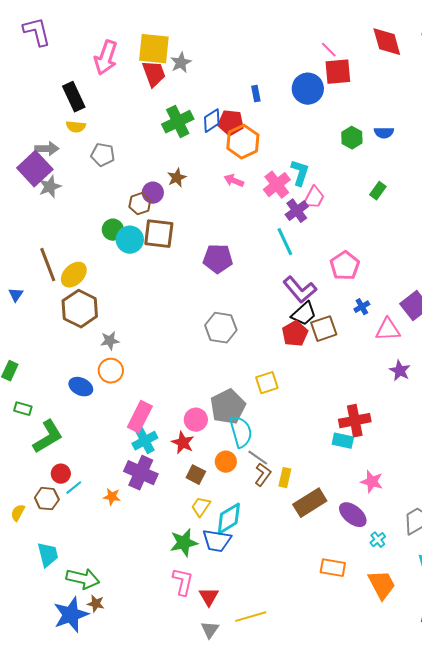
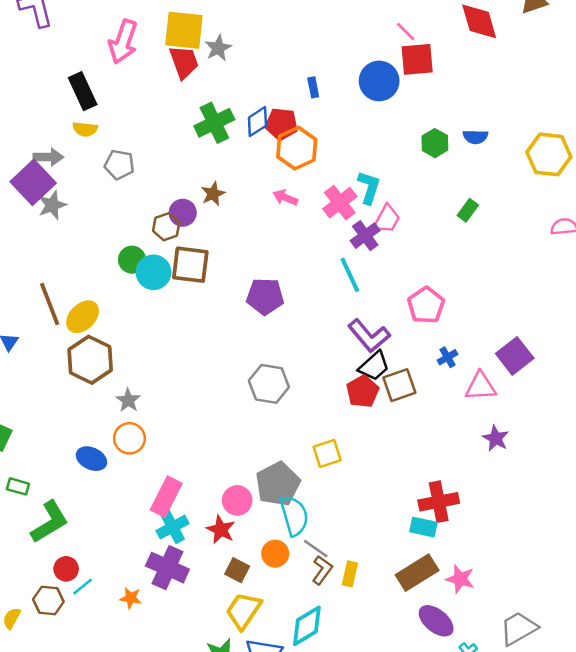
gray star: (110, 341) -> (128, 400), turned -30
brown rectangle: (310, 503) -> (417, 573), moved
yellow trapezoid: (201, 507) -> (244, 611), size x1.5
cyan diamond: (229, 519) -> (307, 626), moved

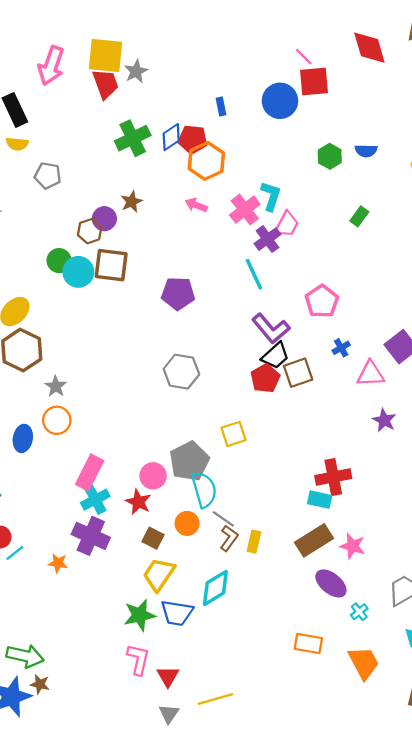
blue ellipse: (91, 459) -> (23, 438), turned 75

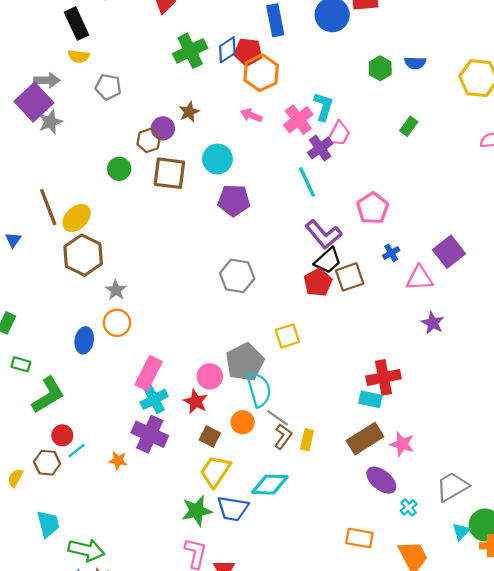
blue rectangle: (221, 106) -> (275, 20), size x1.8
cyan circle: (78, 272) -> (217, 159), moved
cyan diamond: (215, 588) -> (270, 485), turned 33

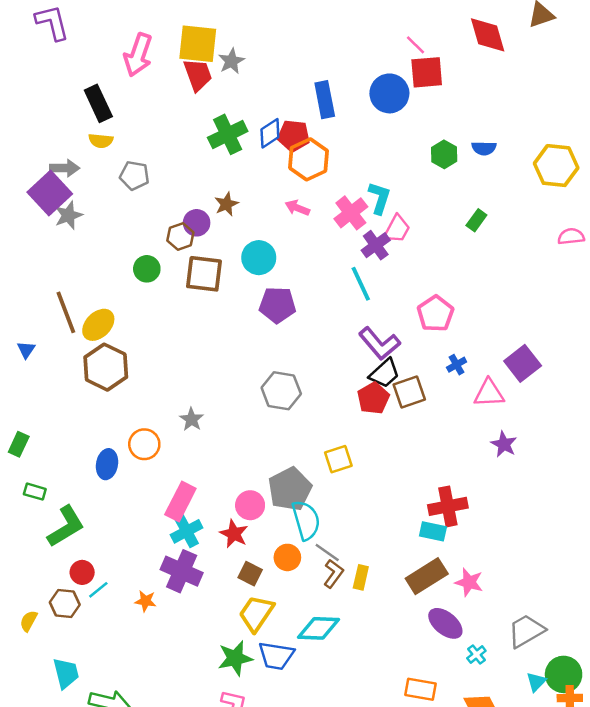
gray star: (116, 290) -> (192, 419), moved

